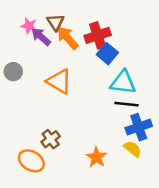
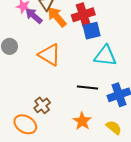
blue square: (107, 54) -> (92, 31), turned 36
black line: (127, 104) -> (87, 87), moved
yellow semicircle: (133, 149) -> (114, 127), moved

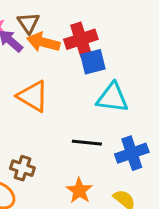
orange arrow: (57, 17) -> (43, 42), turned -35
brown cross: (42, 105) -> (22, 168), turned -35

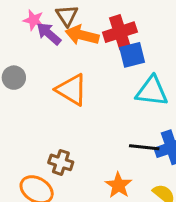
black line: (87, 143) -> (144, 147), moved

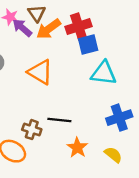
orange arrow: (82, 35) -> (49, 29), turned -50
black line: (144, 147) -> (59, 120), moved

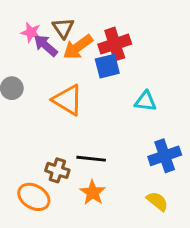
blue square: (88, 44) -> (107, 66), moved
cyan triangle: (104, 73) -> (146, 101), size x0.7
orange star: (77, 148) -> (93, 193), moved

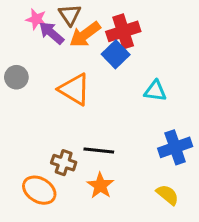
blue square: (107, 66) -> (116, 54), turned -30

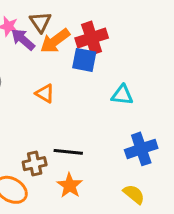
blue square: (116, 54) -> (84, 60), turned -35
orange triangle: (74, 89) -> (45, 93), size x0.6
brown cross: (64, 163) -> (35, 164), turned -30

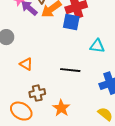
orange triangle: (45, 93) -> (26, 64), moved
black line: (68, 152) -> (70, 70), moved

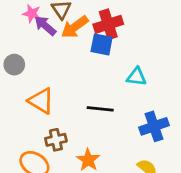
orange triangle: (26, 64) -> (41, 101), size x1.5

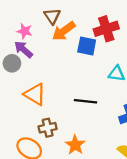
pink star: (32, 14) -> (25, 31), moved
red cross: (108, 24) -> (106, 29), moved
purple arrow: (45, 26) -> (23, 49), moved

